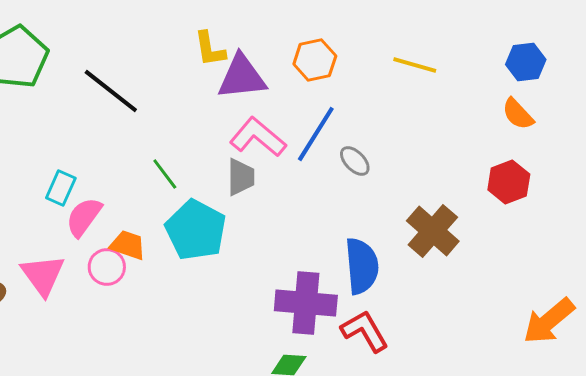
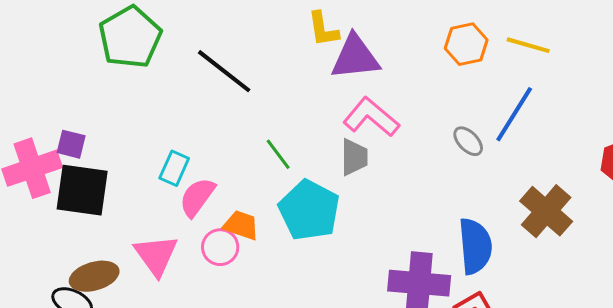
orange hexagon: (315, 60) -> (466, 44), moved
blue line: (316, 134) -> (514, 114), moved

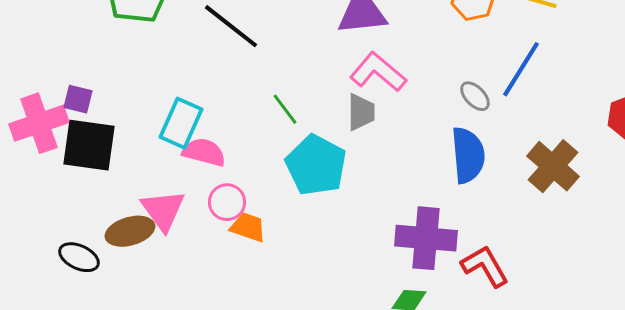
cyan rectangle: (174, 168) -> (181, 123), size x1.4
pink semicircle: (197, 197) -> (204, 152), turned 69
orange trapezoid: (241, 225) -> (248, 227), moved
blue semicircle: (475, 246) -> (468, 155), moved
brown ellipse: (94, 276) -> (130, 231), moved

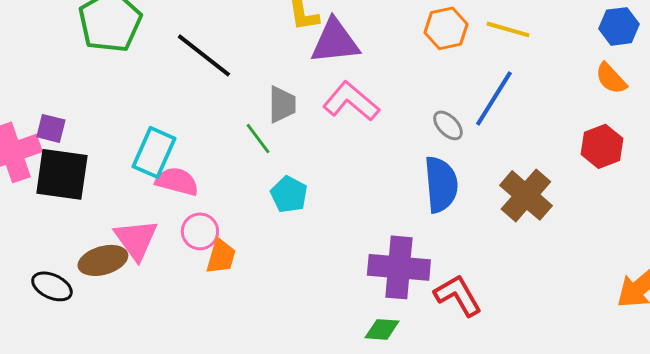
gray trapezoid: (361, 112) -> (282, 104), moved
cyan pentagon: (316, 165) -> (289, 194), size x0.6
orange trapezoid: (248, 227) -> (221, 256), turned 87

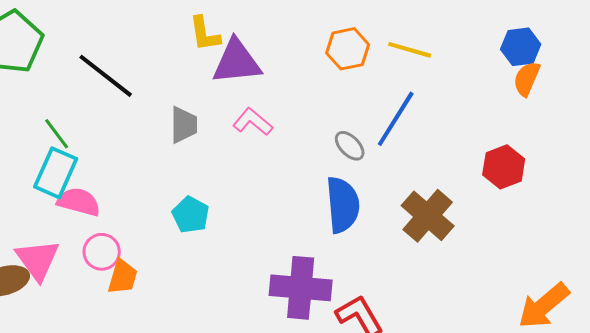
orange semicircle: (611, 78) -> (527, 79), moved, turned 66
pink L-shape: (351, 101) -> (253, 122), size x0.7
green line: (258, 138) -> (57, 134), moved

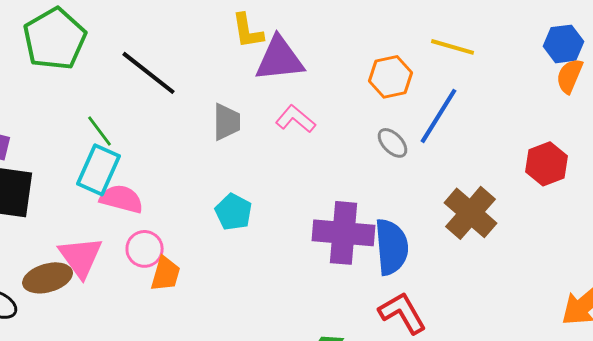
orange hexagon: (348, 49) -> (391, 77), moved
blue semicircle: (343, 205) -> (392, 247), moved
purple cross: (301, 288) -> (344, 233), moved

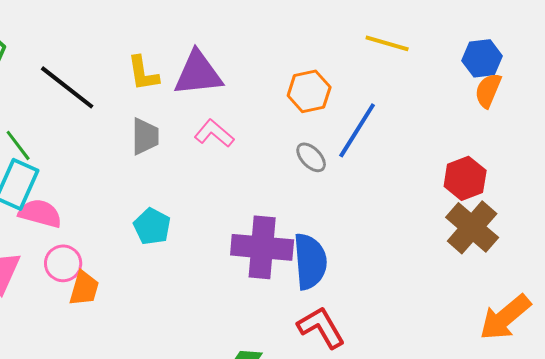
yellow L-shape: (248, 31) -> (143, 73), moved
yellow line: (453, 47) -> (387, 43), moved
brown cross: (471, 213) -> (472, 227), moved

